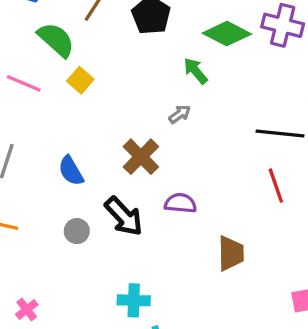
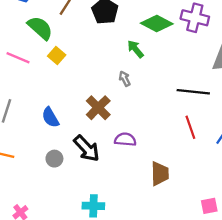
gray arrow: (180, 114) -> (125, 79), turned -80

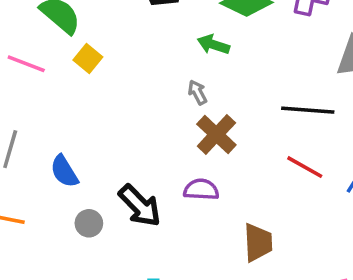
green arrow: (135, 49) -> (213, 45), turned -30
brown cross: (98, 108) -> (216, 134), moved
blue semicircle: (50, 117) -> (64, 171), moved
red line: (190, 127) -> (305, 167), turned -40

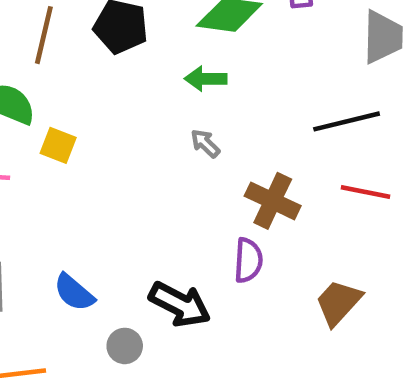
brown cross: (216, 134) -> (273, 201), moved
purple semicircle: (201, 190) -> (248, 260), turned 108
brown trapezoid: (258, 243) -> (338, 303), turned -117

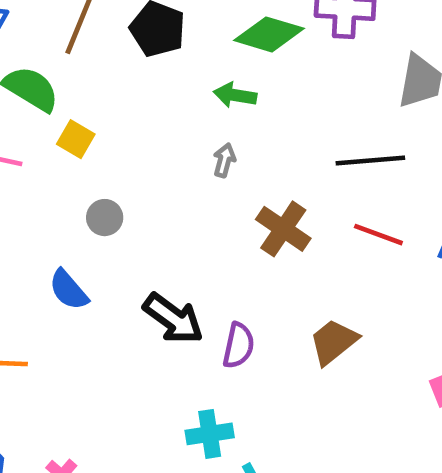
gray arrow: (205, 143) -> (224, 160), turned 52
purple semicircle: (248, 260) -> (239, 345), moved
gray circle: (125, 346) -> (105, 218), moved

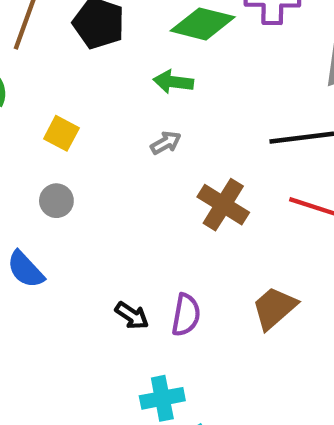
yellow square: (76, 139) -> (61, 133), moved
gray arrow: (224, 160) -> (166, 143), turned 48
black arrow: (173, 319) -> (132, 316), moved, size x0.6

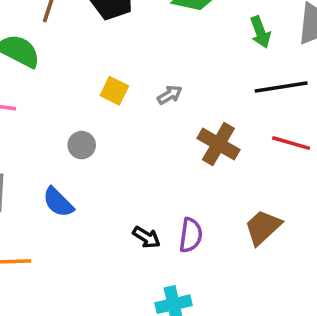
green arrow: (173, 82) -> (260, 32), moved, turned -116
yellow square: (61, 133) -> (114, 91), moved

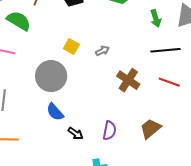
gray circle: (82, 145) -> (51, 76), size x2.0
blue semicircle: (58, 202) -> (55, 112), moved
black arrow: (146, 237) -> (75, 133), moved

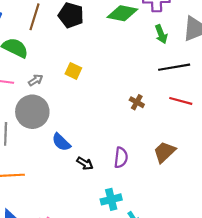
gray arrow: (102, 51) -> (36, 80), moved
gray circle: (51, 76) -> (32, 112), moved
brown cross: (128, 80) -> (137, 102), size x0.6

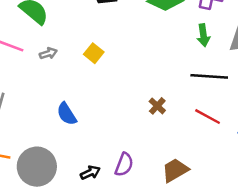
gray circle: (32, 112) -> (37, 167), moved
blue semicircle: (61, 142) -> (67, 114), moved
black arrow: (85, 163) -> (90, 173), moved, turned -70

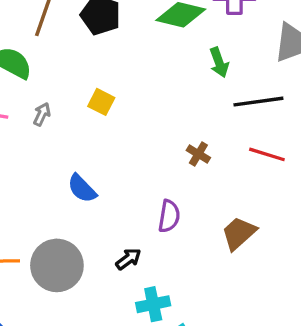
green arrow: (203, 35) -> (219, 62), moved
gray arrow: (48, 53) -> (42, 114), turned -35
purple semicircle: (124, 165) -> (169, 216), moved

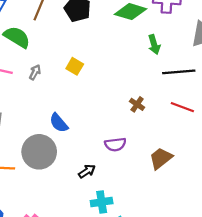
purple semicircle: (169, 216) -> (115, 144), turned 70
gray circle: (57, 265) -> (39, 152), moved

